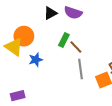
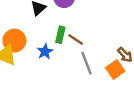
blue star: (36, 60) -> (45, 51), moved

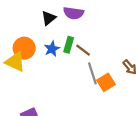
blue star: (45, 51) -> (52, 49), moved
orange square: (115, 70) -> (106, 82), moved

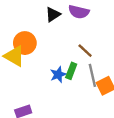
green rectangle: (69, 45) -> (71, 71), moved
blue star: (52, 49) -> (58, 75), moved

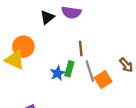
brown line: (85, 51) -> (81, 48), turned 48

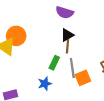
black triangle: (47, 17) -> (67, 35), moved
blue star: (58, 73) -> (45, 84), moved

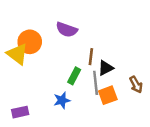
purple semicircle: (65, 12) -> (67, 30), moved
black triangle: (67, 35) -> (106, 68), moved

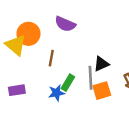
brown line: (91, 57) -> (51, 58), moved
green rectangle: (74, 76) -> (68, 83), moved
purple rectangle: (20, 112) -> (17, 90), moved

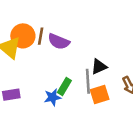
purple semicircle: (65, 24) -> (59, 41), moved
brown line: (51, 58) -> (41, 36), moved

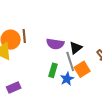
purple semicircle: (59, 41) -> (55, 44), moved
blue star: (53, 97) -> (67, 79), moved

